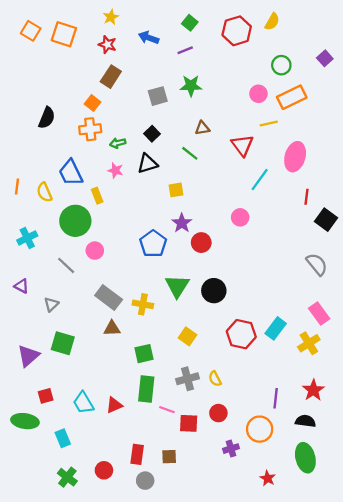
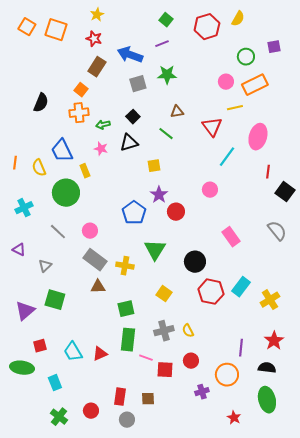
blue arrow: (149, 38) -> (130, 55), moved, size x1.4
purple square: (325, 58) -> (274, 47), moved, turned 32
pink circle: (95, 251) -> (90, 231), moved
black circle: (214, 291) -> (195, 262), moved
pink rectangle: (319, 314) -> (231, 237), moved

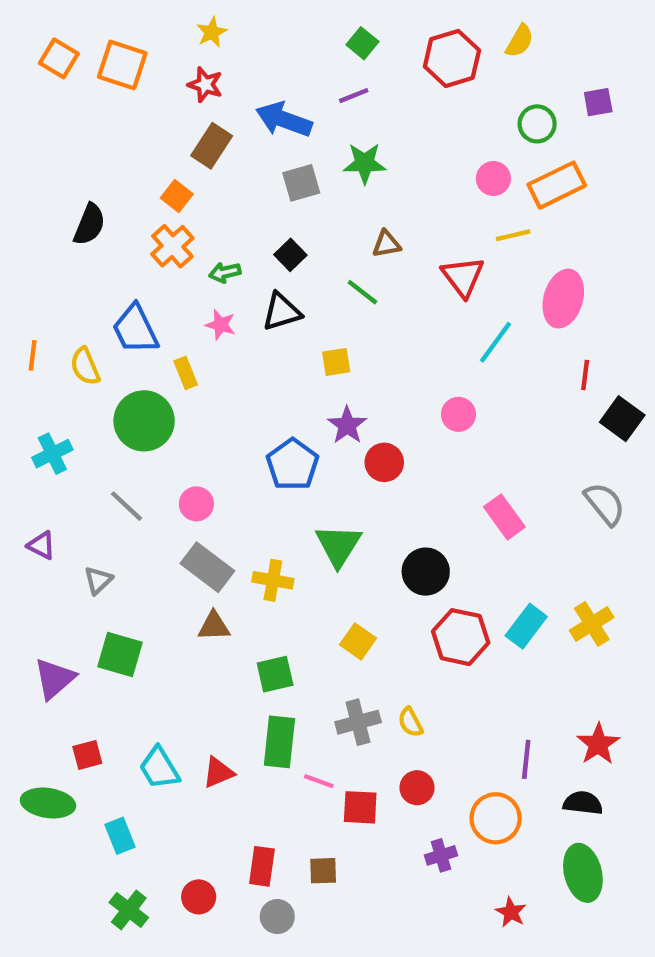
orange cross: (79, 113) -> (172, 246), turned -36
yellow cross: (270, 300) -> (592, 624), moved

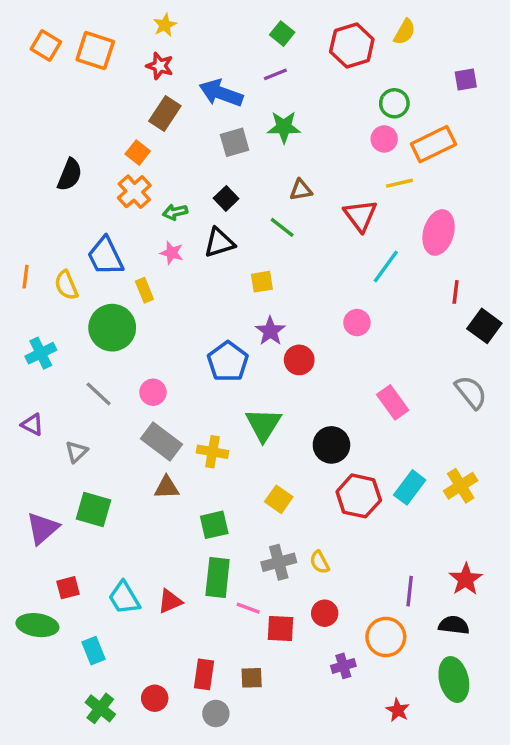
green circle: (537, 124) -> (394, 103), moved

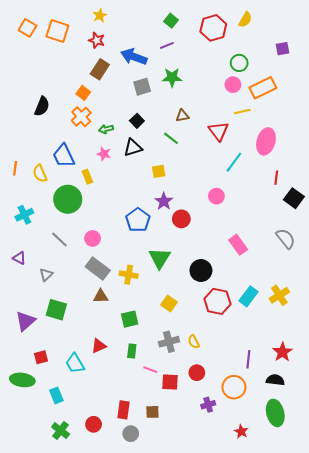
green rectangle: (218, 578) -> (132, 351), size x0.6
red triangle: (170, 601) -> (99, 346), moved

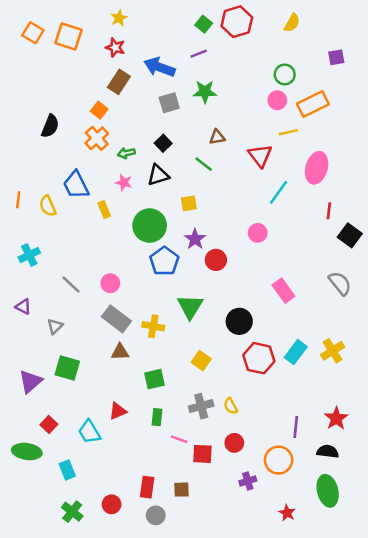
red hexagon: (213, 28) -> (237, 22), moved
green circle: (68, 199) -> (150, 226), moved
red square: (41, 357) -> (49, 424), turned -32

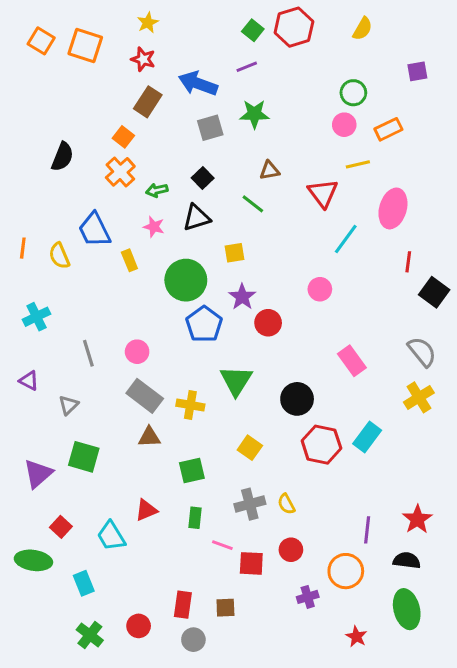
orange rectangle: (313, 104) -> (388, 129), size x0.7
gray line: (71, 284) -> (88, 353), turned 30
yellow cross: (333, 351) -> (419, 397), moved

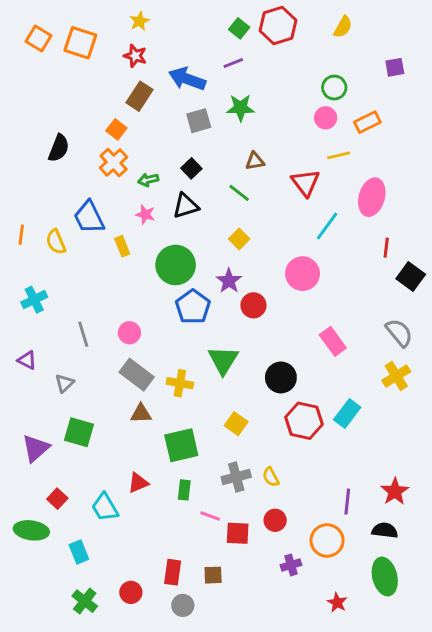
yellow square: (235, 253) -> (239, 239), moved, turned -36
pink circle: (320, 289) -> (303, 274), size x1.5
green square: (192, 471) -> (181, 445), size x1.4

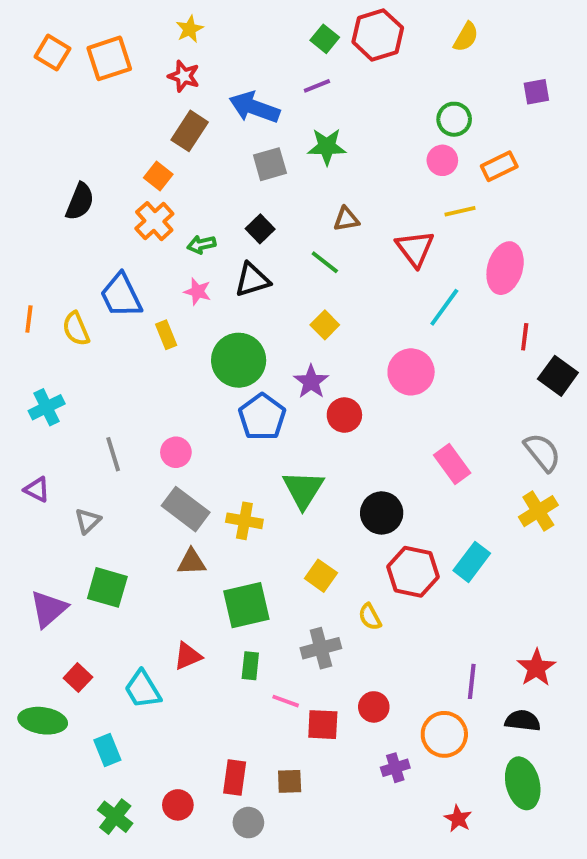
orange square: (80, 43) -> (109, 58), turned -36
yellow semicircle: (271, 477) -> (370, 617), moved

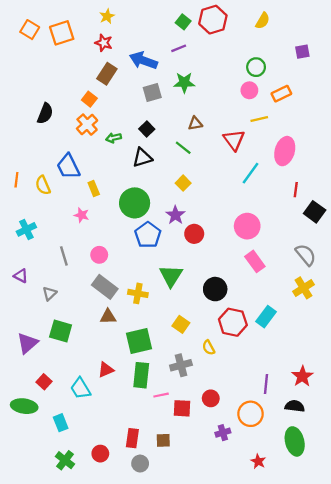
pink star: (197, 292) -> (82, 215), moved
pink circle: (411, 372) -> (247, 226), moved
green rectangle: (250, 666) -> (141, 375), size x1.6
pink line: (286, 701) -> (161, 395), turned -32

